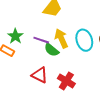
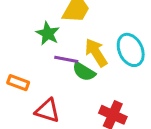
green star: (15, 36) -> (48, 34), moved
red triangle: (40, 75) -> (47, 111), moved

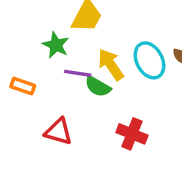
orange rectangle: (18, 83) -> (23, 86), moved

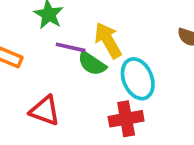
cyan ellipse: (149, 60) -> (138, 79), moved
red cross: (132, 134) -> (126, 119), turned -36

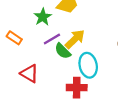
yellow arrow: (108, 40) -> (75, 39), turned 65
purple line: (71, 47) -> (52, 39), turned -54

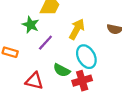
yellow arrow: (75, 39) -> (77, 29), moved
green semicircle: (63, 51) -> (62, 70), moved

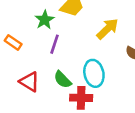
yellow arrow: (77, 29) -> (108, 29), moved
purple line: (45, 43) -> (54, 44), turned -42

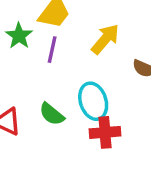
purple line: (54, 44) -> (52, 50), moved
red cross: (81, 98) -> (105, 132), moved

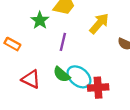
purple line: (52, 50) -> (63, 42), moved
cyan ellipse: (93, 101) -> (79, 77), moved, turned -35

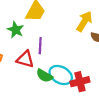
yellow arrow: (99, 23) -> (84, 21), moved
red triangle: (31, 79) -> (25, 59), moved

